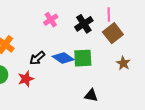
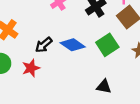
green square: (83, 58) -> (107, 45), moved, turned -30

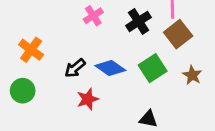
red star: (31, 68) -> (88, 99), moved

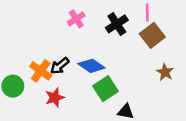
orange cross: (31, 50) -> (41, 71), moved
green square: (153, 68) -> (105, 89), moved
red star: (88, 99) -> (55, 98), moved

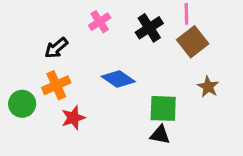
black arrow: (60, 66) -> (56, 48), moved
orange cross: (41, 71) -> (56, 85), turned 30
green square: (105, 89) -> (163, 108), moved, turned 35

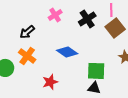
orange cross: (56, 85) -> (27, 56), turned -30
red star: (73, 118) -> (50, 82), moved

